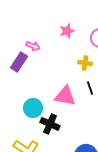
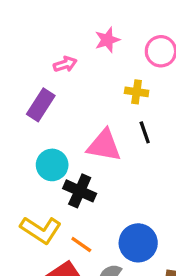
pink arrow: (33, 46) -> (65, 64), moved, turned -40
purple rectangle: (19, 62) -> (41, 105), moved

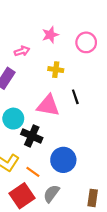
yellow cross: (137, 92) -> (56, 70), moved
blue circle: (138, 243) -> (63, 160), moved

